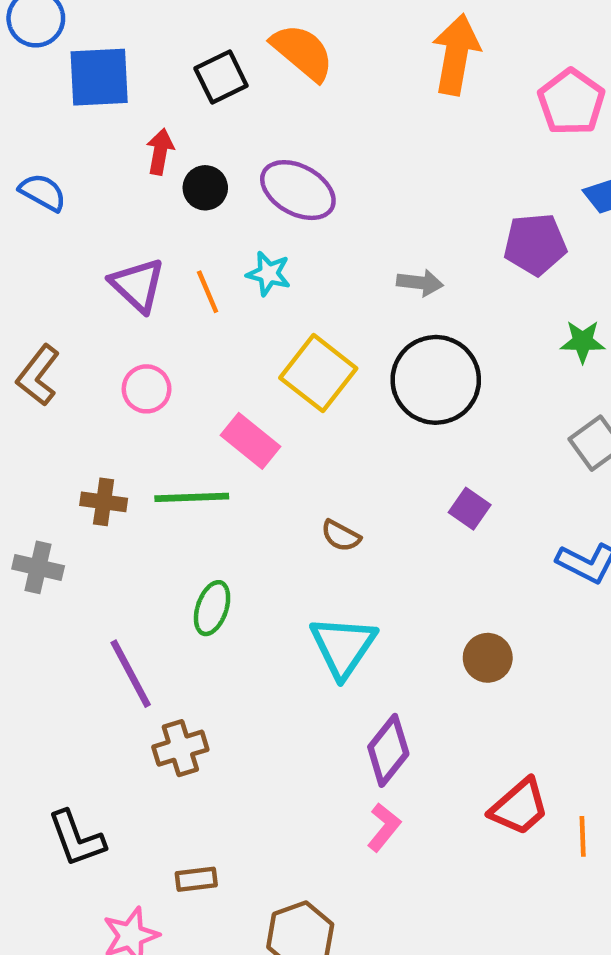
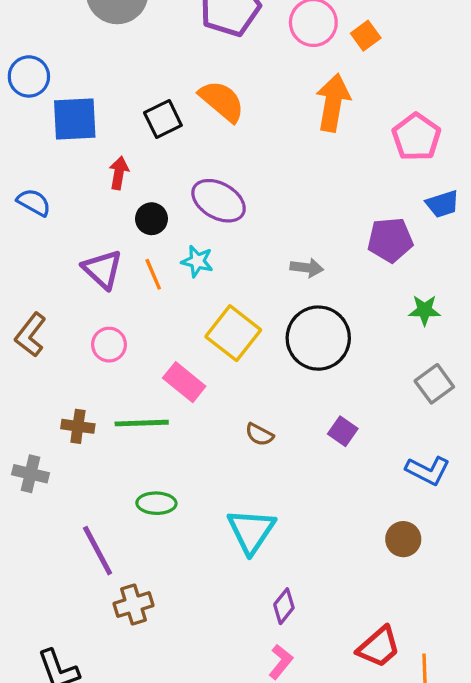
black circle: (205, 188) -> (152, 219), moved
brown semicircle: (341, 536) -> (259, 435), moved
green ellipse: (212, 608) -> (156, 503), turned 72
brown circle: (488, 658) -> (403, 539), moved
purple diamond: (388, 750) -> (284, 606), size x0.7

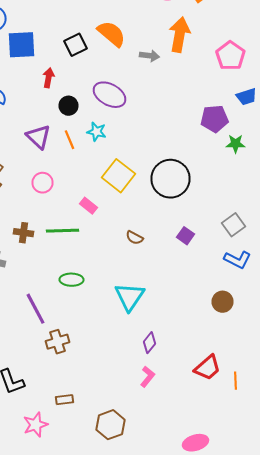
gray arrow: (307, 268) -> (150, 56), moved
green star: (425, 310) -> (236, 144), moved
pink rectangle: (184, 382) -> (88, 206), size x0.7
gray square: (434, 384) -> (234, 225), moved

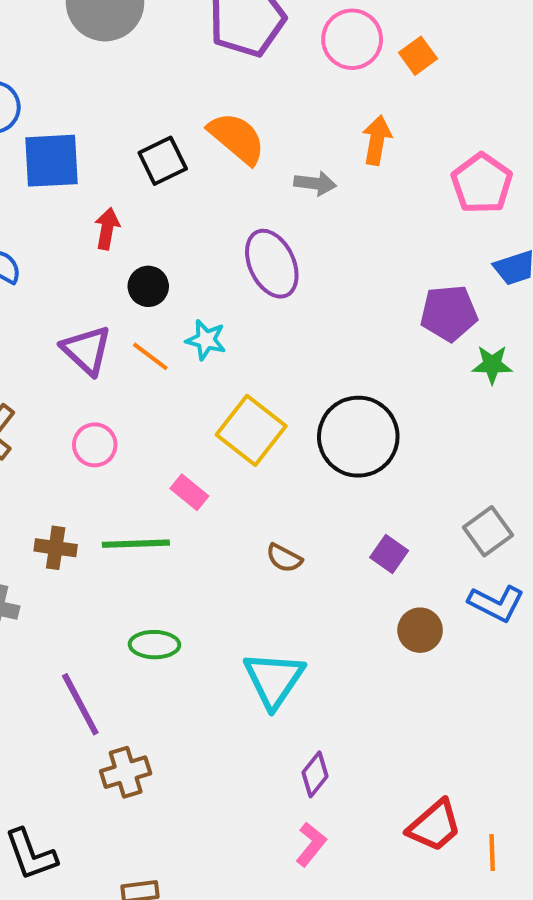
orange arrow: (180, 35) -> (377, 140), size x0.7
purple ellipse: (110, 95) -> (272, 264), moved, turned 36
orange line: (70, 140) -> (150, 356), turned -30
brown circle: (222, 302) -> (420, 630), moved

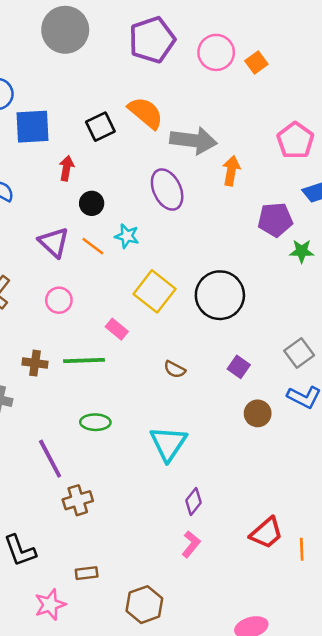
orange arrow: (377, 140) -> (231, 171), moved
gray arrow: (315, 183) -> (193, 140), size x1.8

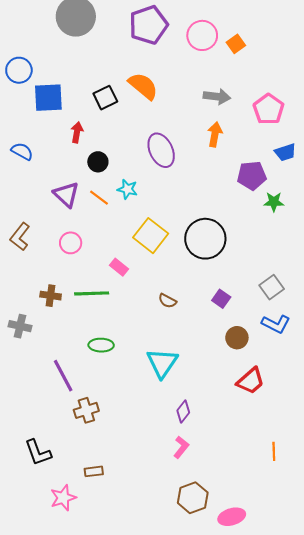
gray arrow: (193, 140) -> (217, 97), moved, size x0.7
red trapezoid: (266, 533) -> (251, 381), moved
brown hexagon: (144, 605) -> (193, 498), moved

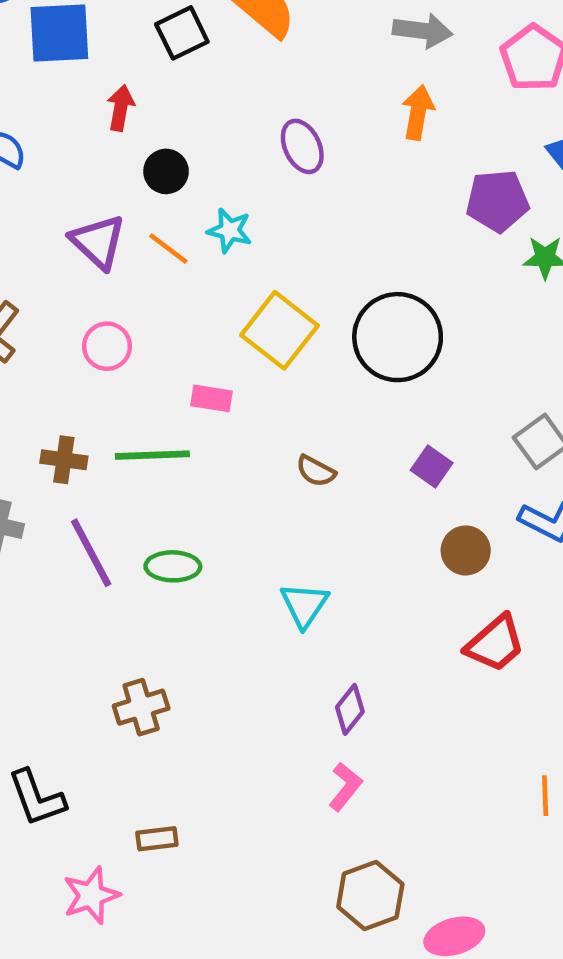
purple ellipse: (161, 150) -> (302, 146), size x0.7
pink rectangle: (119, 267) -> (211, 398), turned -30
cyan triangle: (162, 363) -> (304, 605), size x0.7
purple line: (63, 376) -> (91, 553), moved

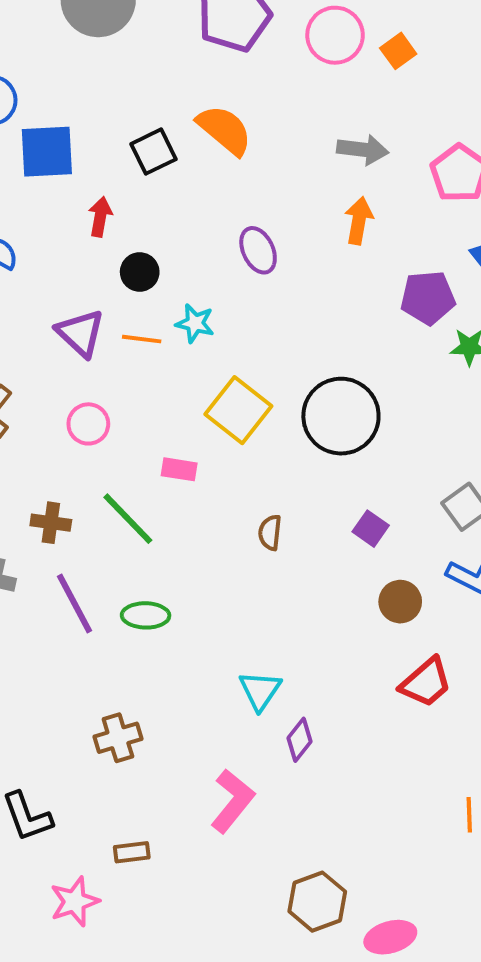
orange line: (168, 249) -> (142, 339), turned -30
green line: (152, 455) -> (128, 519), turned 48
brown semicircle: (316, 471) -> (270, 533), turned 68
cyan triangle: (304, 605) -> (260, 690), moved
pink L-shape: (345, 787) -> (232, 801), moved, size x1.5

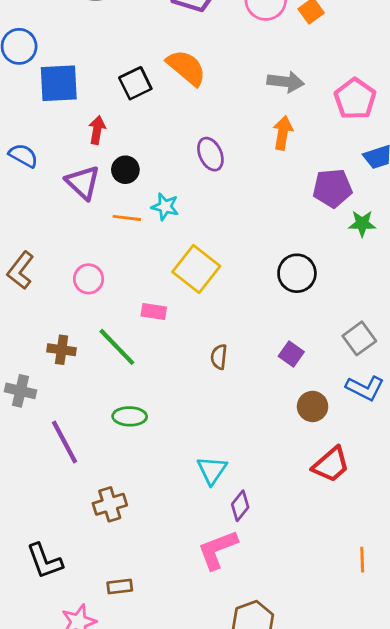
purple triangle: (80, 333) -> (83, 182), moved
black circle: (341, 416) -> (297, 273), moved, size x0.7
purple line: (75, 604) -> (64, 442), moved
pink L-shape: (232, 801) -> (218, 550), moved, turned -150

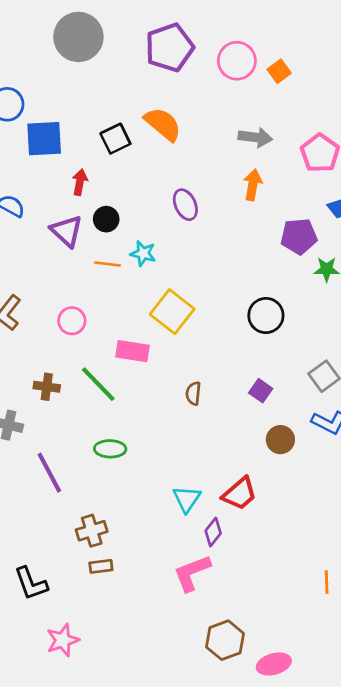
pink rectangle: (154, 311) -> (133, 351), size x1.4
red trapezoid: (331, 465) -> (240, 494), moved
brown rectangle: (120, 587) -> (101, 566), moved

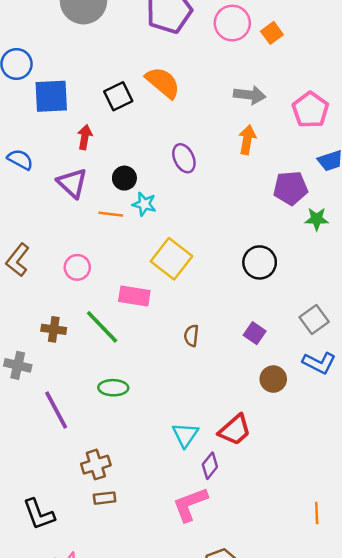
black circle: (106, 219) -> (124, 178), moved

